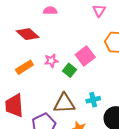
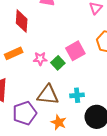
red diamond: (28, 34) -> (22, 21), turned 45
pink star: (51, 61) -> (40, 59), moved

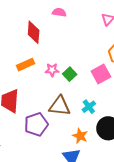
pink square: (75, 51) -> (101, 74), moved
cyan cross: (77, 95) -> (89, 107), turned -32
orange star: (59, 122) -> (80, 136), moved

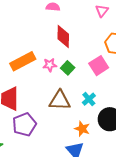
red diamond: (34, 32) -> (63, 37), moved
orange rectangle: (26, 65) -> (23, 61), size x1.4
purple pentagon: (36, 124) -> (24, 124), moved

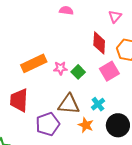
red diamond: (63, 37) -> (99, 43), moved
purple pentagon: (24, 124) -> (48, 124), moved
orange star: (82, 129) -> (86, 125), moved

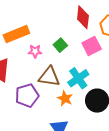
pink star: (60, 68) -> (35, 51), moved
cyan cross: (98, 104) -> (78, 78), size x1.5

